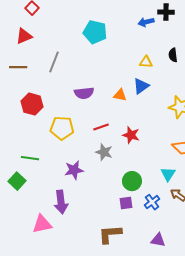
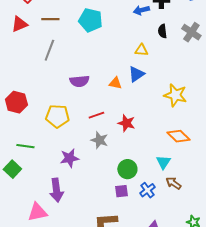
black semicircle: (173, 55) -> (162, 31), moved
brown line: (18, 67) -> (50, 19), moved
red hexagon: (32, 104) -> (16, 102), moved

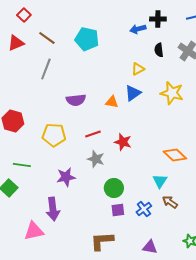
brown line: (50, 19) -> (47, 38), turned 36
yellow triangle: (141, 50) -> (138, 69), turned -32
yellow star: (175, 95) -> (172, 93), moved
green circle: (127, 169) -> (114, 188), moved

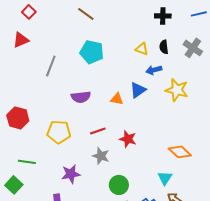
blue arrow: (138, 29) -> (154, 70), moved
brown line: (47, 38) -> (86, 14), moved
cyan pentagon: (87, 39) -> (92, 52), moved
yellow triangle: (138, 69) -> (142, 49), moved, turned 48

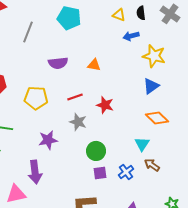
blue triangle: (138, 90) -> (151, 86), moved

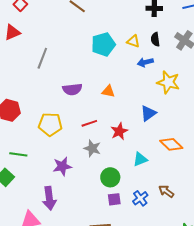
cyan pentagon: (69, 18) -> (103, 44), moved, turned -30
blue triangle: (151, 86) -> (148, 113), moved
red star: (105, 105) -> (119, 131), turned 30
cyan triangle: (142, 144) -> (140, 159), moved, turned 35

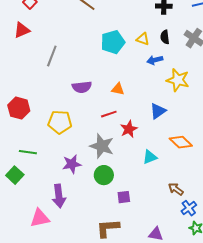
red line: (89, 123) -> (109, 114), moved
gray star: (92, 148) -> (102, 146), size x1.4
green circle: (110, 177) -> (104, 175), moved
blue cross: (140, 198) -> (189, 208), moved

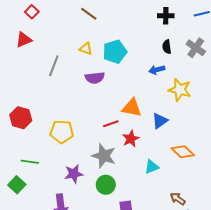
yellow triangle: (143, 39) -> (86, 49), moved
purple semicircle: (82, 87) -> (95, 78), moved
orange triangle: (118, 89) -> (132, 108), moved, size x1.5

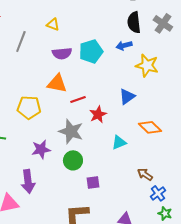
black semicircle: (167, 47) -> (134, 22), size x1.5
cyan pentagon: (115, 52) -> (91, 51), moved
orange triangle: (132, 108) -> (57, 83), moved

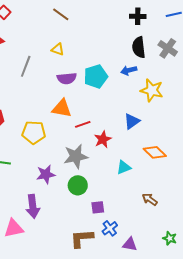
gray star: (71, 131) -> (76, 156), turned -30
blue cross: (158, 193) -> (110, 228), moved

